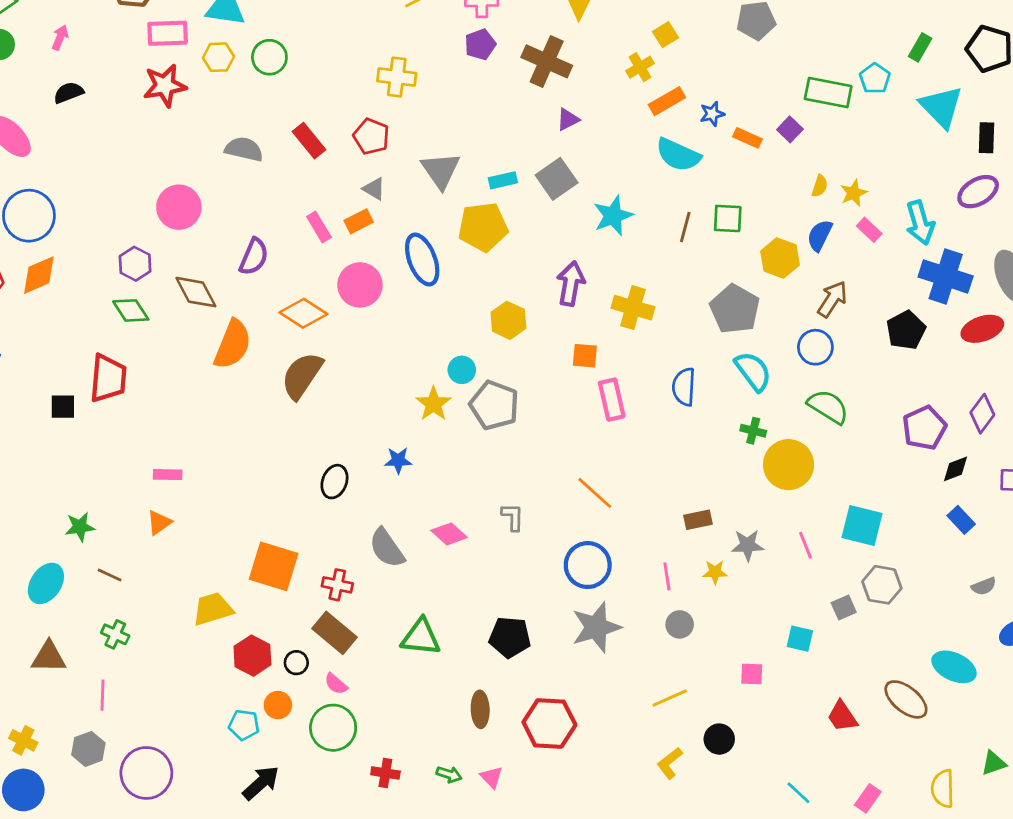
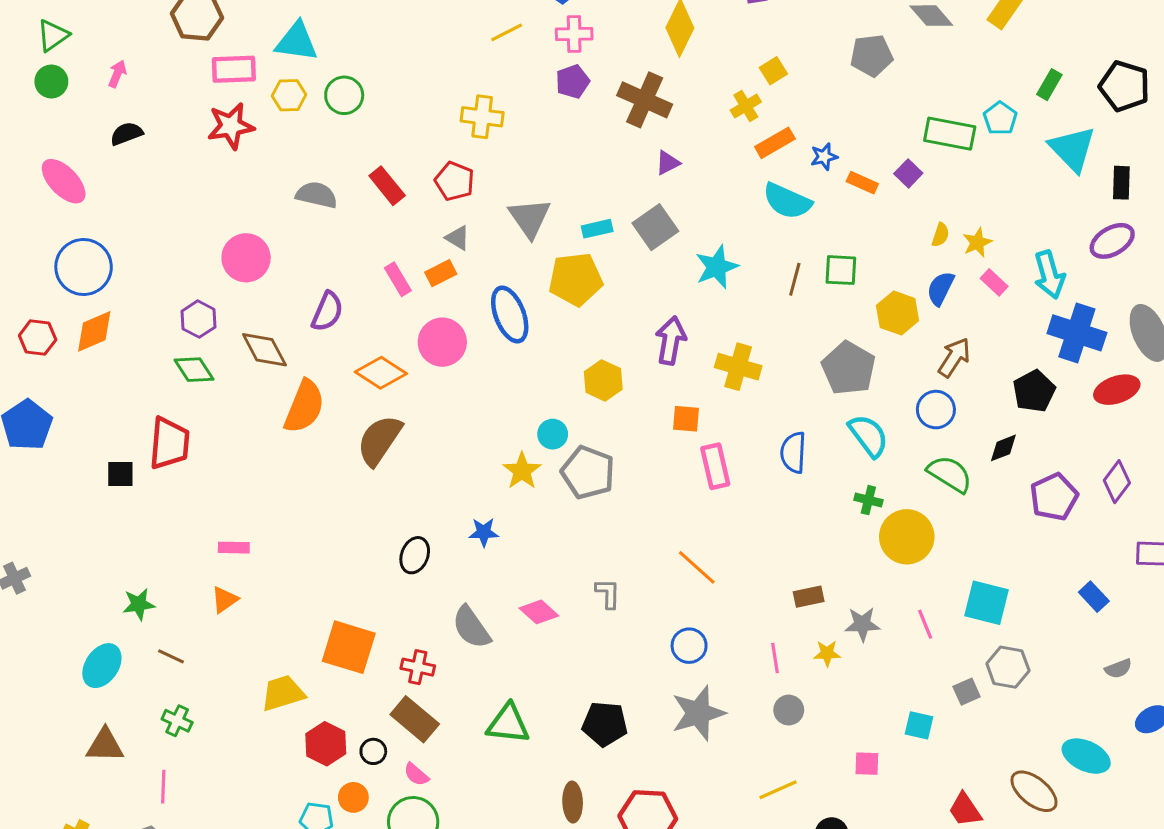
black diamond: (955, 469) -> (1003, 448), moved
blue circle: (588, 565) -> (689, 646), size x0.7

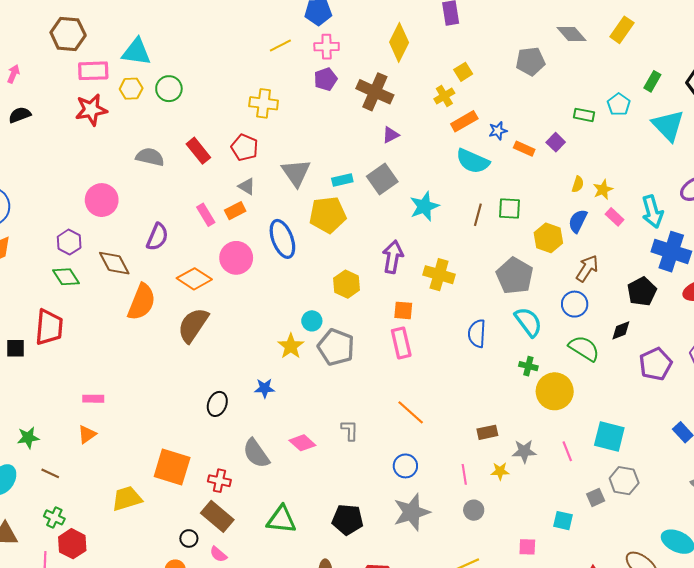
green rectangle: (950, 134) -> (584, 115), size x0.6
pink rectangle: (715, 466) -> (401, 343), moved
red hexagon: (326, 744) -> (72, 544), moved

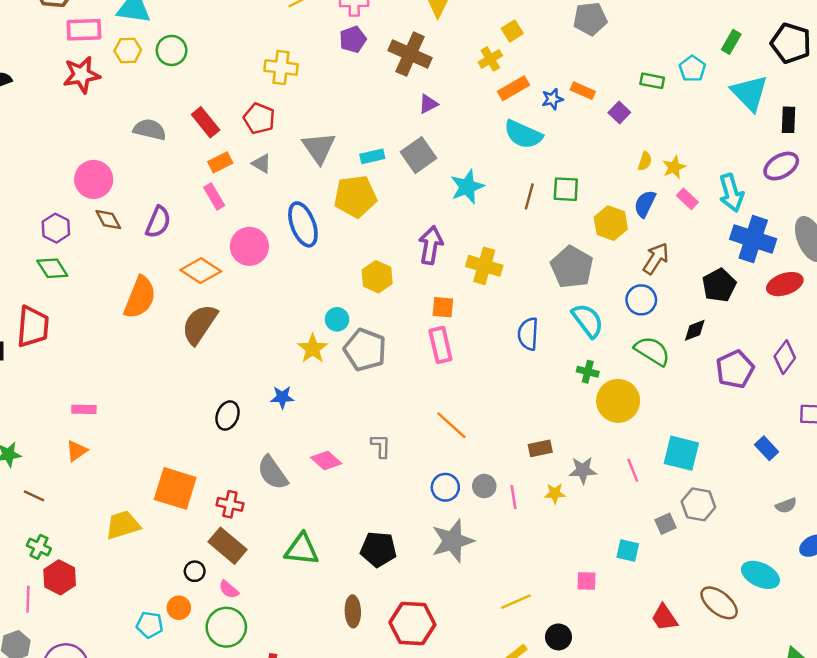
orange rectangle: (524, 149) -> (583, 91), moved
orange rectangle: (235, 211) -> (220, 162), moved
brown diamond: (114, 263) -> (108, 220), moved, size x0.7
gray circle: (474, 510) -> (484, 486), moved

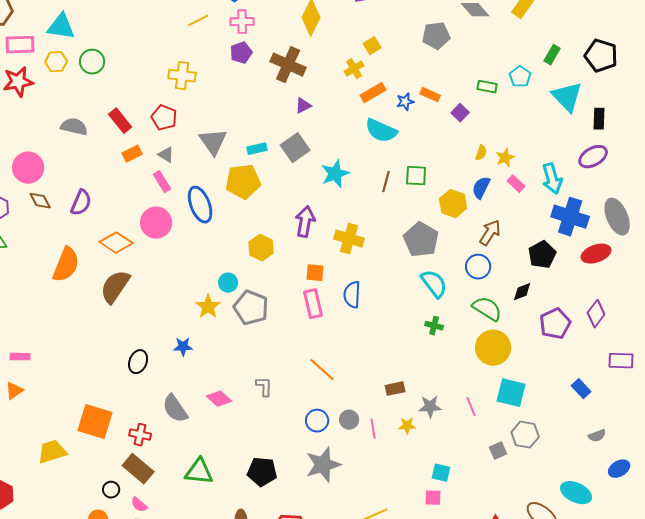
pink rectangle: (214, 196) -> (162, 182), moved
blue semicircle: (528, 334) -> (352, 295), moved
yellow circle: (618, 401) -> (493, 348), moved
cyan square: (628, 551) -> (441, 473), moved

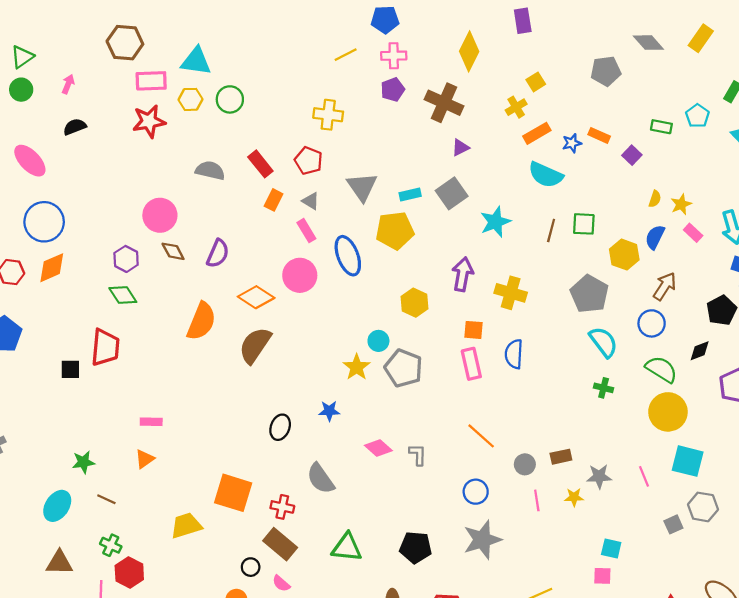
orange rectangle: (132, 154) -> (274, 200), turned -36
pink diamond: (219, 399) -> (378, 448), moved
gray circle: (349, 420) -> (525, 464), moved

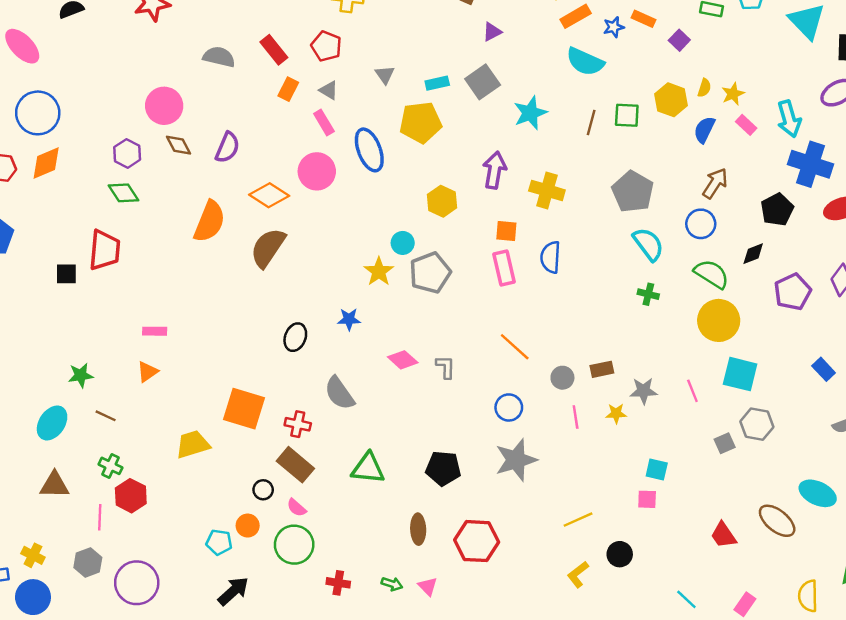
gray triangle: (362, 187) -> (385, 75), size x0.6
yellow hexagon: (624, 255) -> (671, 100), moved
gray pentagon: (404, 368) -> (430, 273), turned 30

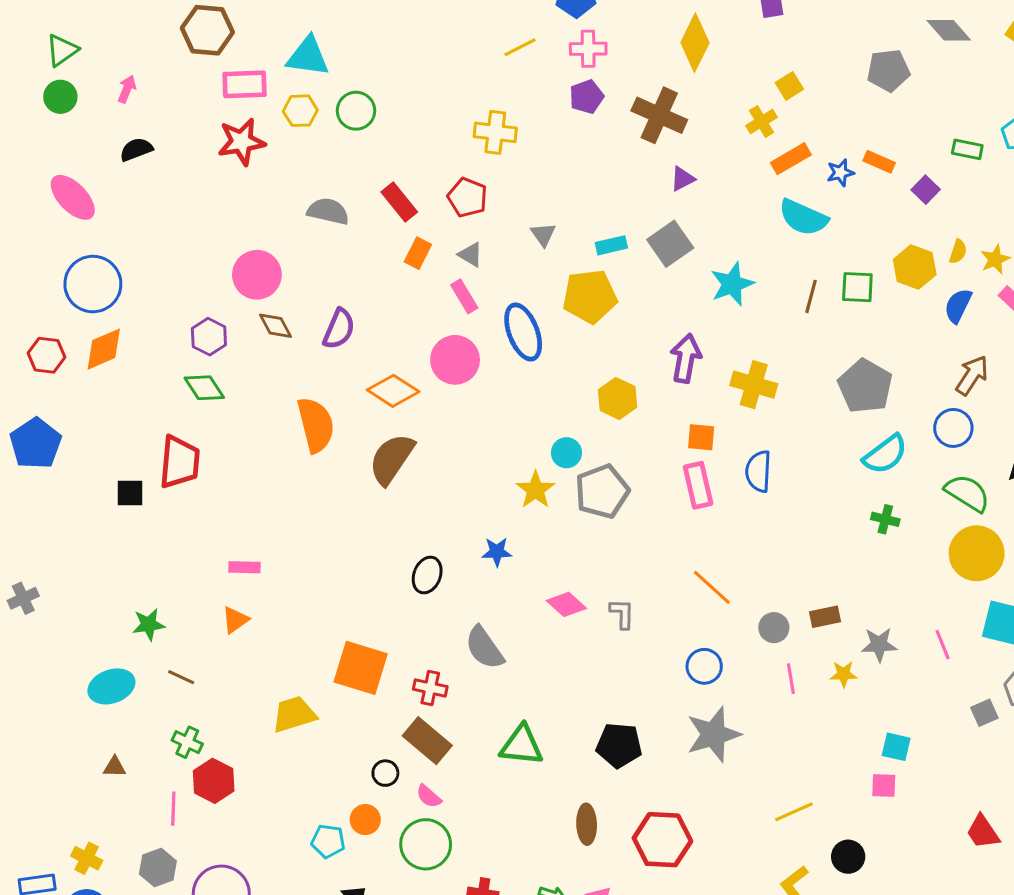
orange semicircle: (209, 221) -> (316, 425), turned -36
cyan semicircle: (648, 244) -> (885, 454), turned 90
cyan ellipse: (52, 423) -> (111, 686), turned 36
brown triangle: (54, 485) -> (115, 767), size x0.6

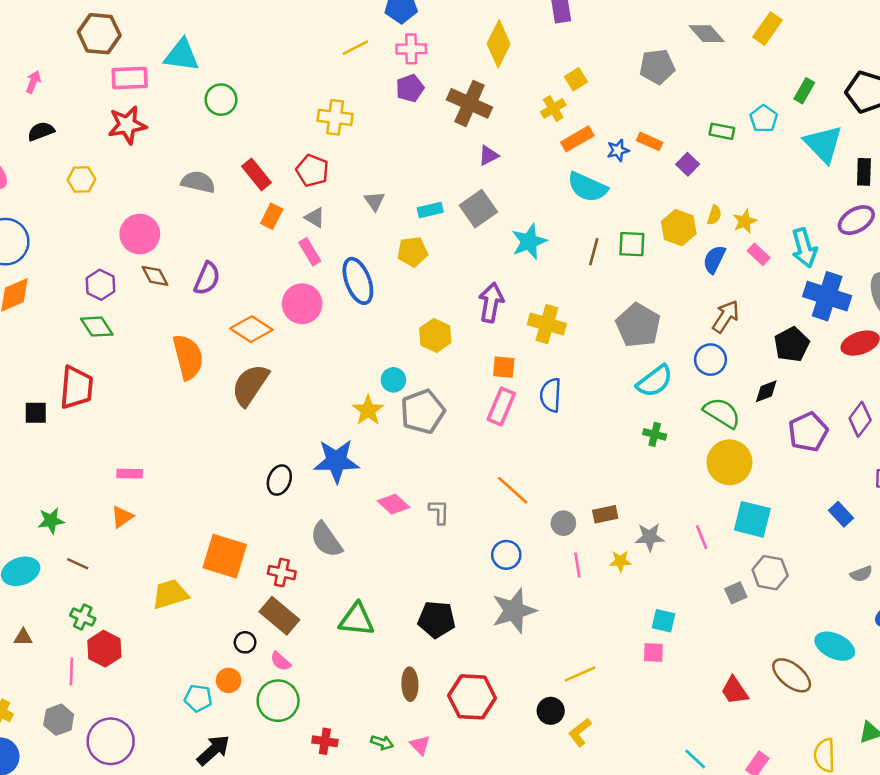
yellow hexagon: (300, 111) -> (81, 179), moved
yellow pentagon: (590, 296) -> (412, 252), size x0.7
pink rectangle: (698, 485) -> (501, 406), turned 36
blue star: (497, 552) -> (336, 461), size x1.8
black circle: (848, 857) -> (551, 711), moved

